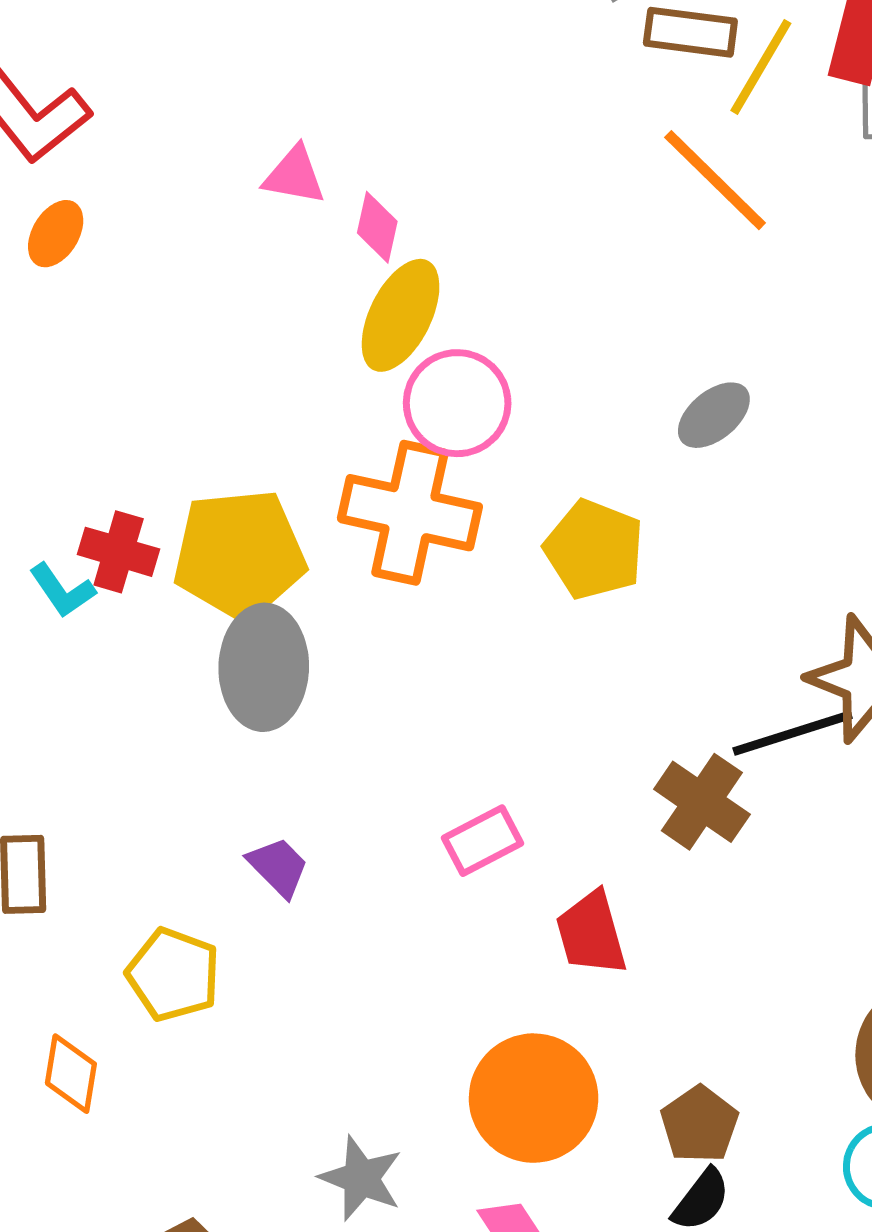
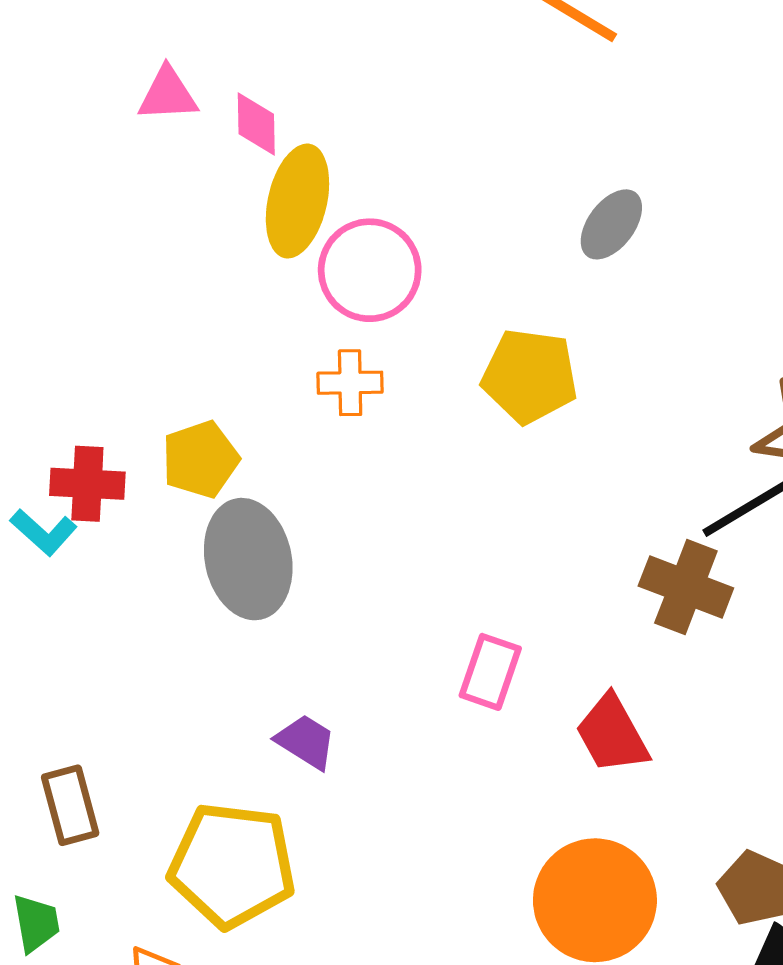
orange cross: (410, 513) -> (350, 383), size x0.5
yellow pentagon: (239, 554) -> (200, 459), size x0.6
pink rectangle: (482, 841) -> (490, 672), turned -30
yellow pentagon: (173, 975) -> (232, 865), size x1.4

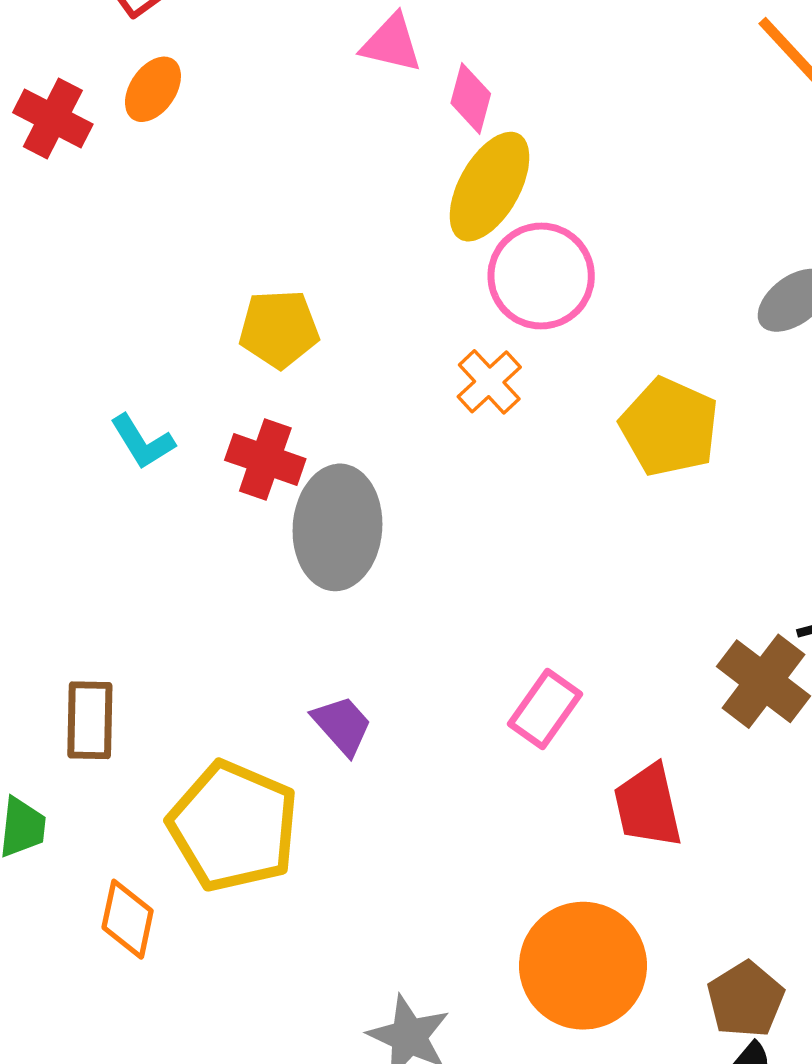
orange cross: (350, 383) -> (489, 382), turned 32
yellow pentagon: (200, 459) -> (279, 329), moved
red cross: (87, 484) -> (265, 459), moved

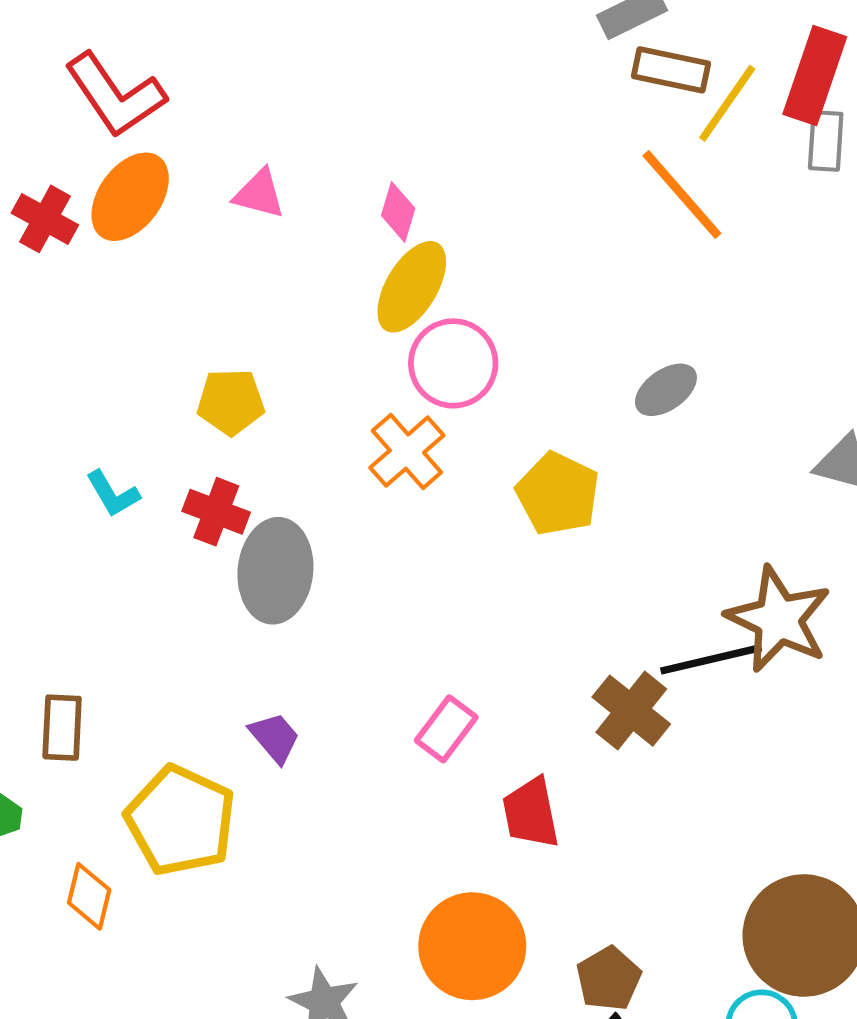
pink triangle: (392, 43) -> (259, 194), moved
orange ellipse: (153, 89) -> (130, 197), size x1.6
orange cross: (489, 382) -> (407, 452), size x1.4

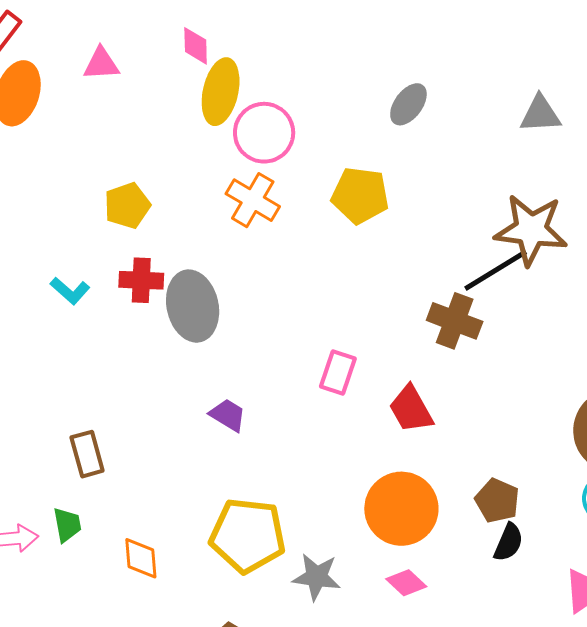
yellow pentagon: (181, 820) -> (248, 535), moved

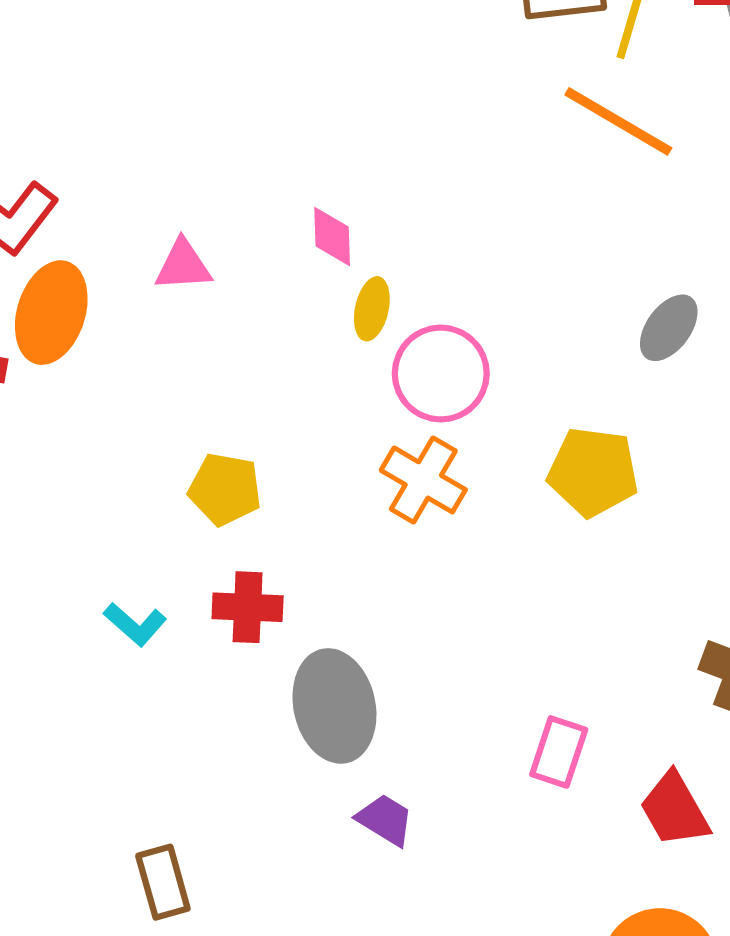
yellow ellipse: (221, 92) -> (372, 309), size x0.6
yellow pentagon: (127, 205) -> (225, 489), turned 30
gray ellipse: (193, 306) -> (334, 706), moved

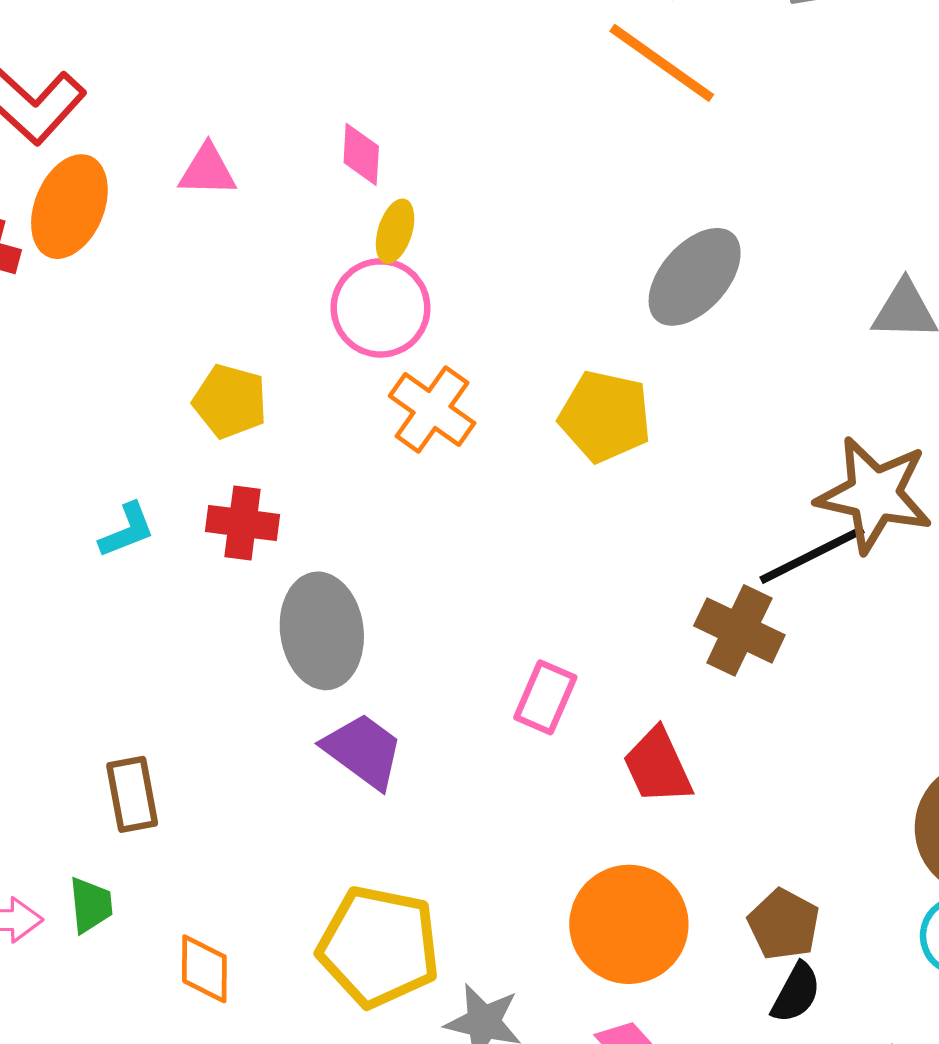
gray ellipse: (669, 328) -> (695, 277), size x1.5
pink circle: (441, 373) -> (381, 308), moved
cyan L-shape: (135, 624) -> (127, 530), turned -68
purple trapezoid: (385, 820) -> (363, 751), size x1.4

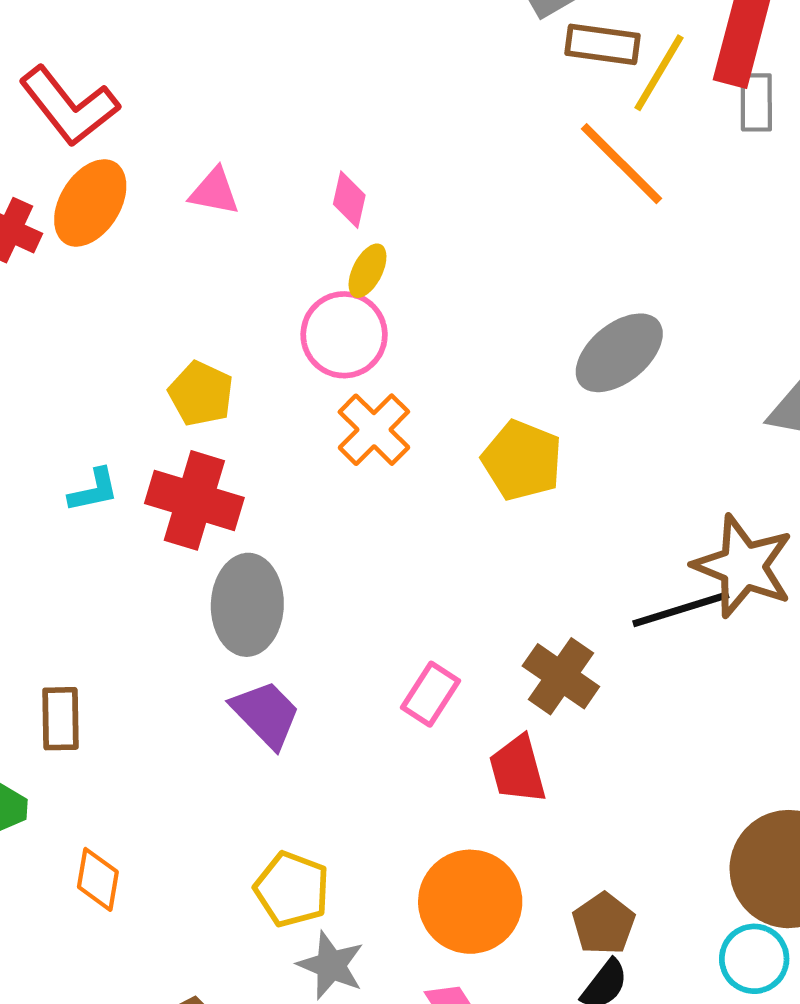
red cross: (242, 523) -> (194, 500), size x1.5
brown cross: (739, 630) -> (561, 676), moved
yellow pentagon: (379, 947) -> (292, 889), moved, size x0.7

